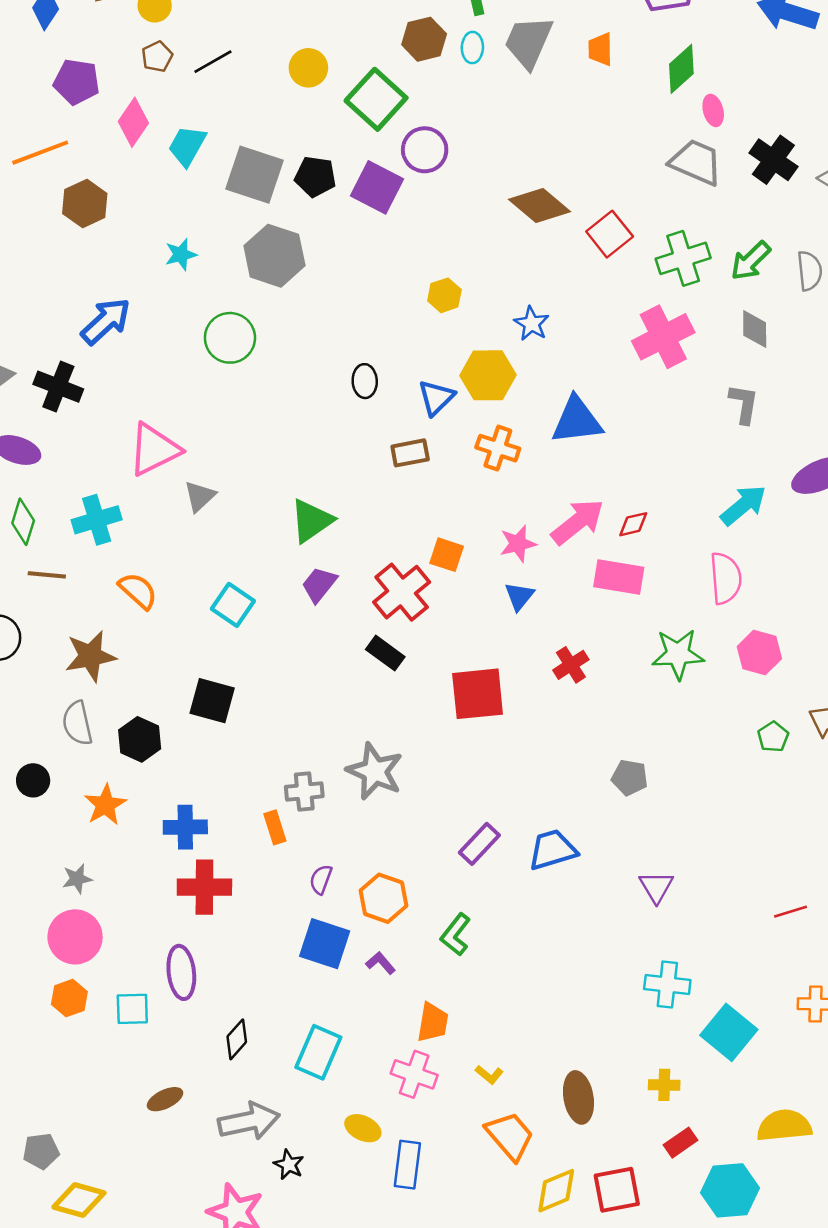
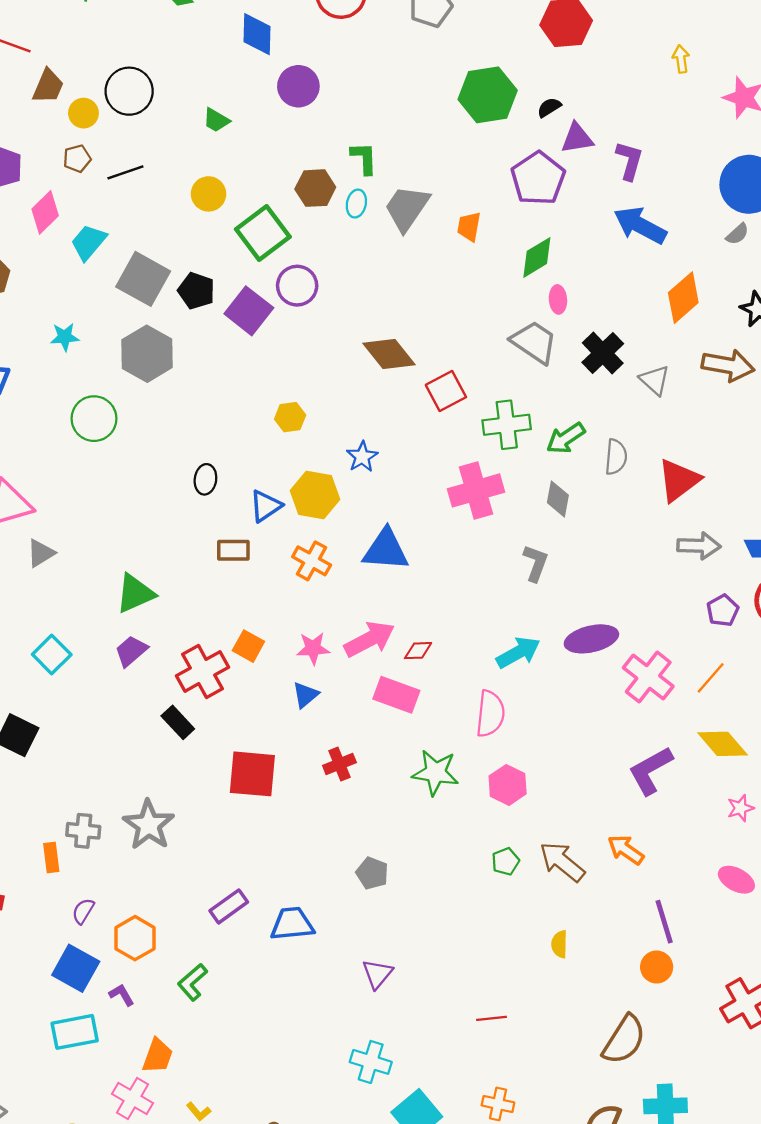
cyan rectangle: (318, 1052) -> (75, 1032), moved, turned 45

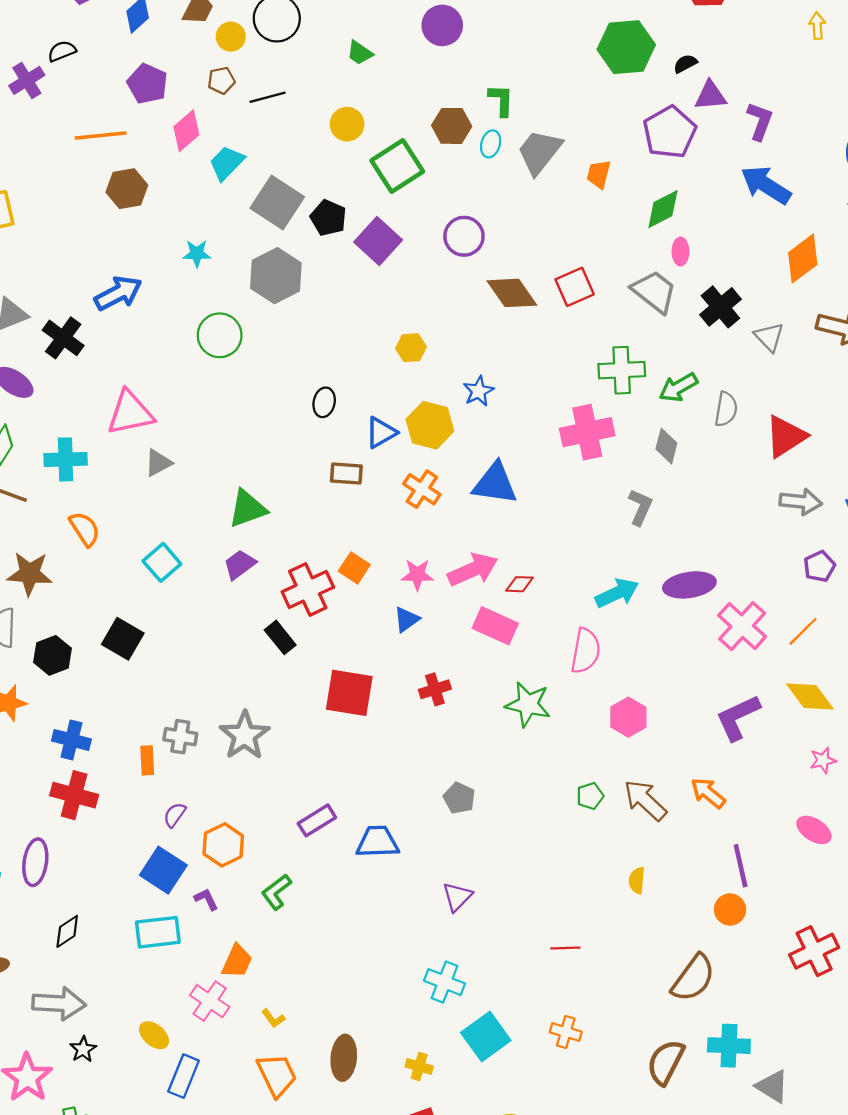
purple circle: (297, 286) -> (464, 236), moved
red square: (446, 391) -> (575, 287), moved
pink hexagon: (508, 785) -> (628, 717), moved

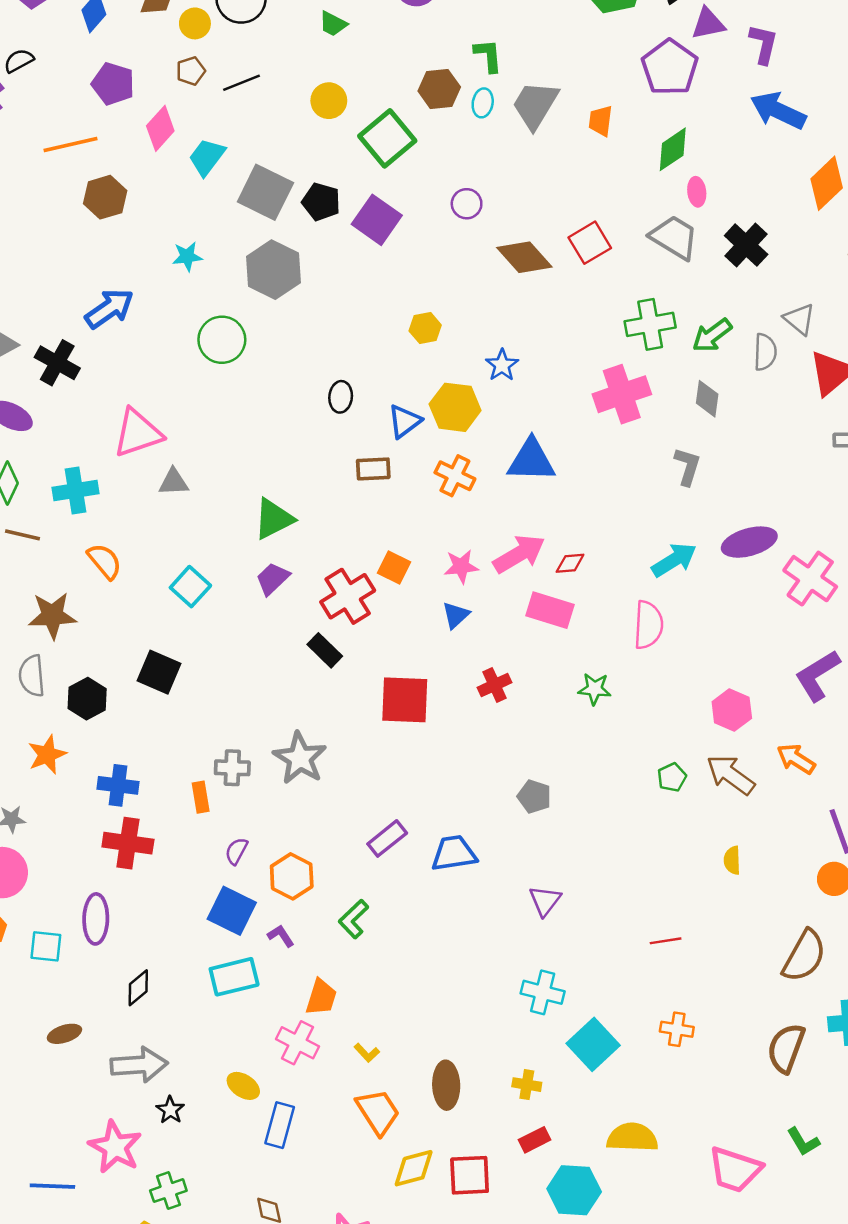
purple circle: (464, 236) -> (467, 204), size x0.7
gray triangle: (769, 337) -> (799, 319), moved
gray triangle: (158, 463) -> (174, 482), turned 32
green star: (528, 704) -> (595, 689), size x0.7
pink hexagon: (628, 717) -> (732, 710), moved

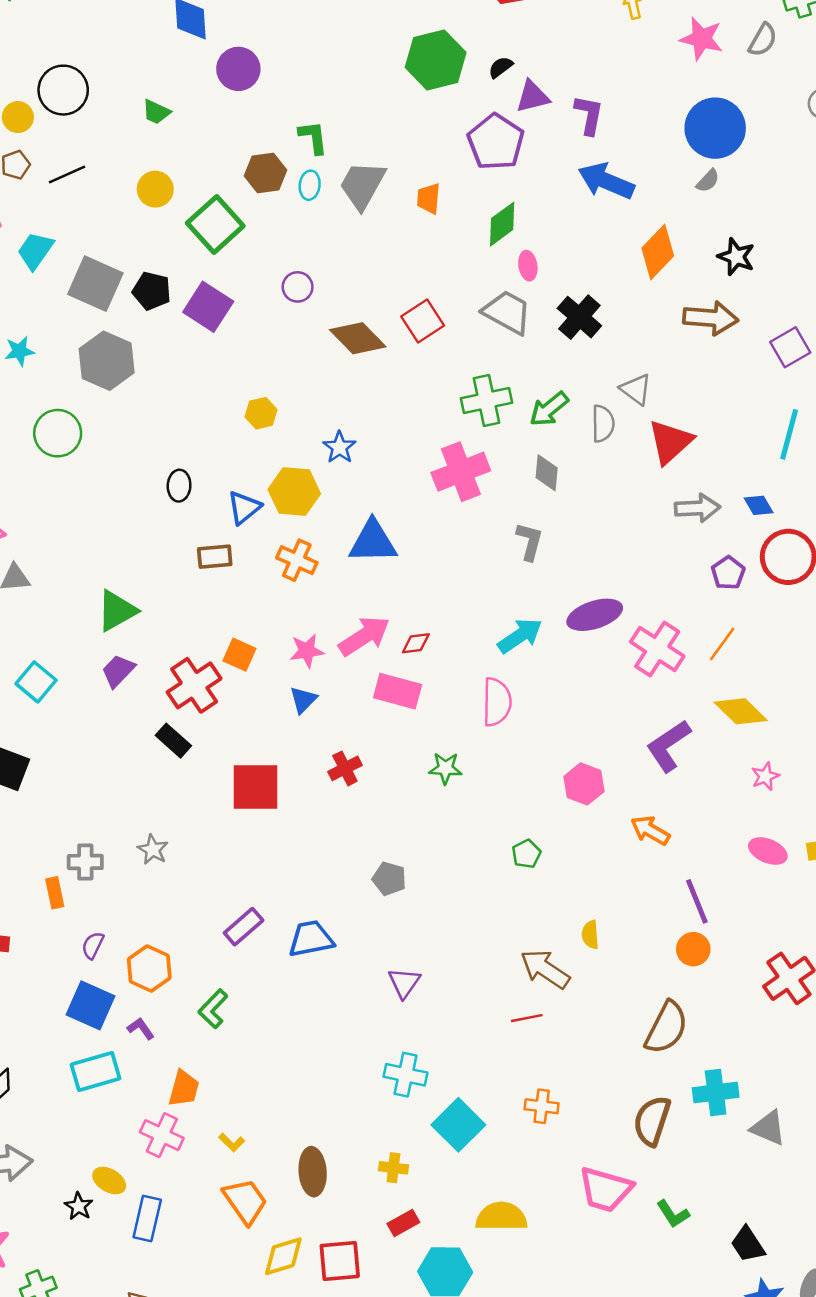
gray star: (300, 758) -> (153, 850), size x0.6
brown arrow: (731, 775) -> (545, 969), moved
black star: (170, 1110) -> (79, 1206), moved
pink trapezoid: (735, 1170) -> (605, 1189), moved

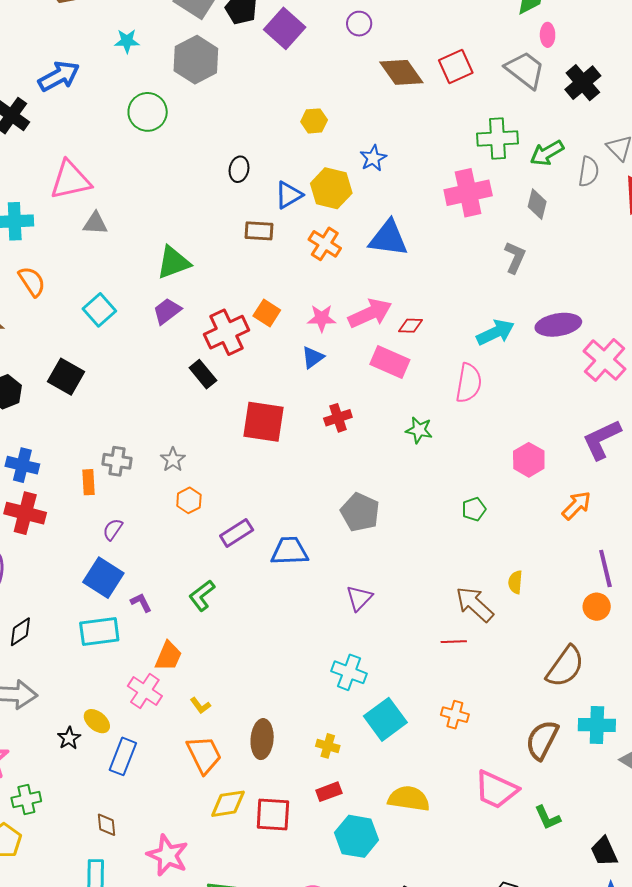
orange arrow: (650, 830) -> (577, 505), turned 96
gray pentagon: (389, 879) -> (360, 512), size x1.4
orange hexagon: (149, 968) -> (189, 500), moved, size x0.7

